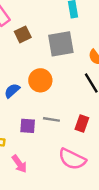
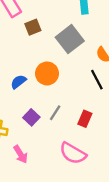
gray square: (61, 44) -> (70, 39), turned -32
gray line: (51, 119) -> (55, 113), turned -70
purple square: (28, 126) -> (31, 117), turned 35

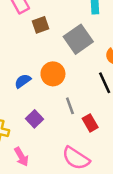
gray line: (55, 113) -> (70, 106), moved, turned -56
red rectangle: (85, 119) -> (90, 123), turned -56

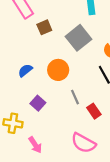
blue semicircle: (23, 81) -> (25, 70), moved
purple square: (34, 119) -> (38, 103), moved

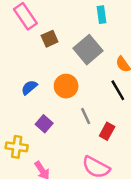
red rectangle: (94, 111) -> (107, 131), turned 64

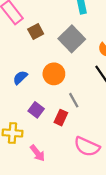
red rectangle: (107, 131) -> (61, 118), moved

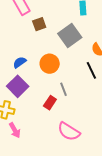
purple square: (36, 110) -> (18, 86), moved, size x1.5
pink arrow: (37, 153) -> (15, 130), moved

